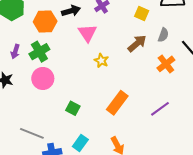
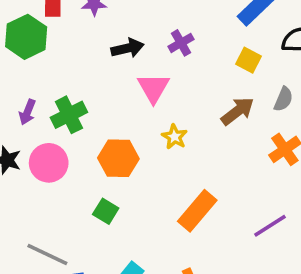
orange hexagon: (45, 22) -> (118, 158), moved
pink circle: (43, 78) -> (49, 163), moved
green square: (73, 108) -> (106, 211), moved

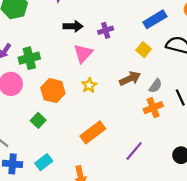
gray semicircle: (283, 99) -> (155, 86), moved
purple line: (270, 226) -> (134, 151), turned -30

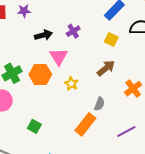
gray semicircle: (155, 86) -> (99, 104), moved
orange hexagon: (53, 91) -> (40, 75), moved
purple line: (134, 151) -> (126, 131), turned 36

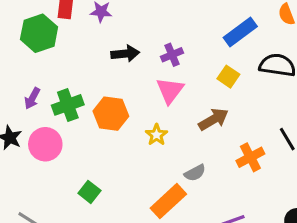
pink triangle: (59, 57) -> (170, 90), moved
gray semicircle: (99, 104) -> (195, 173), turned 32

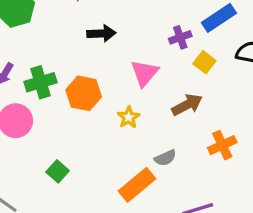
purple cross: (172, 55) -> (180, 37), moved

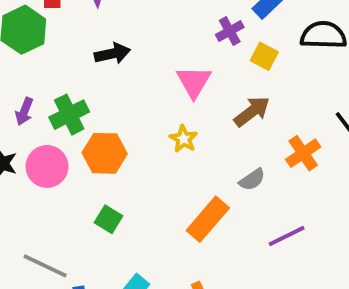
black arrow: (101, 33) -> (112, 54), moved
orange hexagon: (84, 93) -> (105, 153), moved
gray semicircle: (165, 158) -> (252, 180), moved

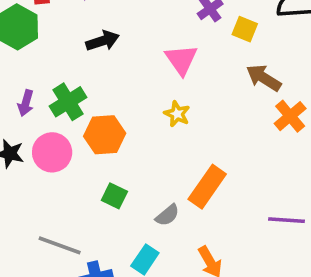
brown arrow: (252, 111) -> (264, 78), moved, turned -105
gray semicircle: (252, 180) -> (167, 215), moved
purple line: (287, 236) -> (286, 220), moved, turned 36

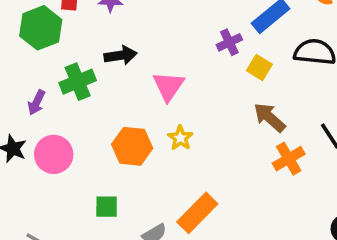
pink triangle: (181, 60) -> (168, 86), moved
green cross: (68, 102) -> (78, 82), moved
orange hexagon: (105, 135) -> (132, 146), moved
green square: (114, 196) -> (107, 207), turned -35

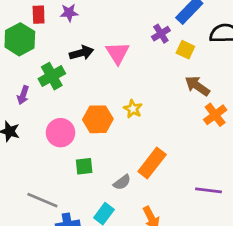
pink triangle: (168, 86) -> (118, 53), moved
pink circle: (54, 154) -> (61, 133), moved

